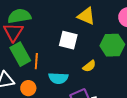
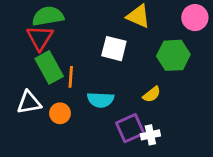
yellow semicircle: (89, 66) -> (152, 94), moved

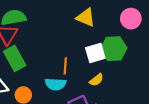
white square: (114, 49) -> (95, 53), moved, turned -30
orange line: (71, 77) -> (65, 66), moved

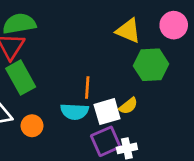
yellow triangle: (86, 18) -> (128, 31), moved
white square: (95, 53) -> (107, 112), moved

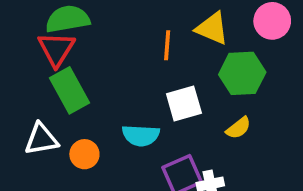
orange line: (87, 87) -> (167, 45), moved
yellow semicircle: (128, 106) -> (238, 128), moved
white square: (107, 112) -> (184, 103), moved

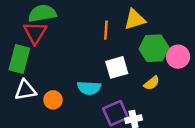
pink circle: (272, 21) -> (178, 57), moved
yellow triangle: (212, 28) -> (135, 19), turned -40
green rectangle: (69, 90) -> (19, 59), moved, turned 44

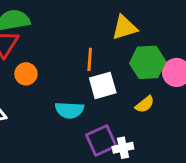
orange line: (106, 30) -> (90, 59), moved
orange circle: (53, 100) -> (26, 74), moved

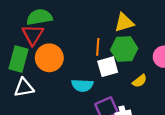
green hexagon: (148, 62) -> (124, 49), moved
orange circle: (26, 74) -> (49, 58), size x1.6

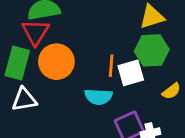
orange line: (98, 47) -> (111, 66), moved

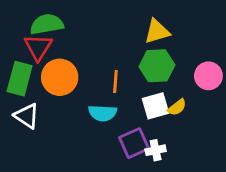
white square: (131, 73) -> (156, 106), moved
white triangle: (24, 99) -> (27, 116), turned 44

